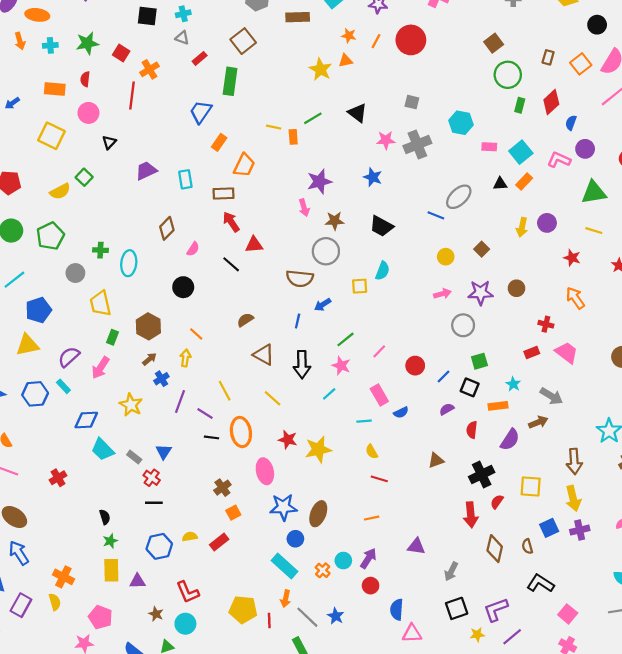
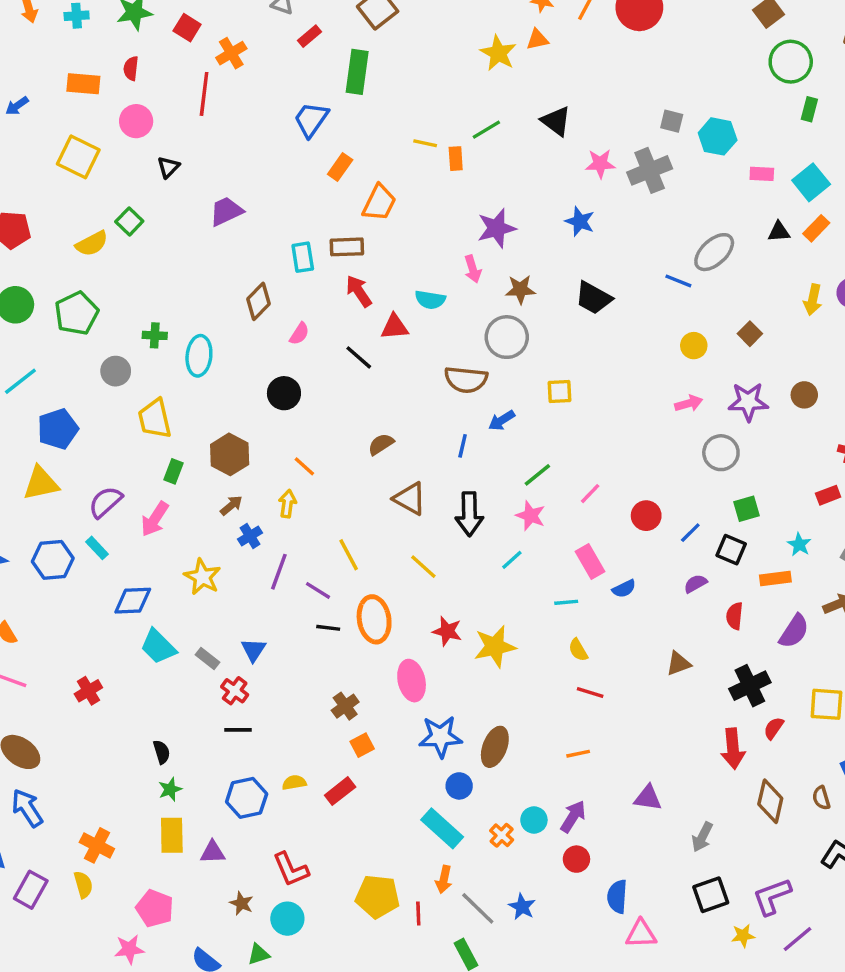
gray square: (412, 102) -> (672, 121), moved
cyan rectangle: (185, 179) -> (303, 257), moved
cyan semicircle: (383, 271) -> (430, 300), moved, turned 78

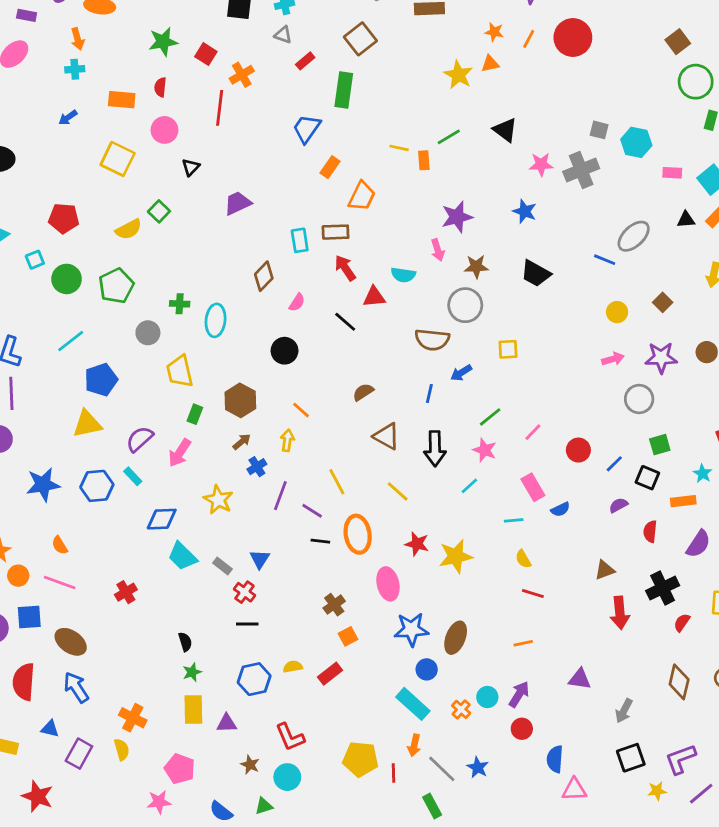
cyan cross: (77, 16) -> (75, 69), moved
red arrow: (733, 749) -> (620, 613), moved

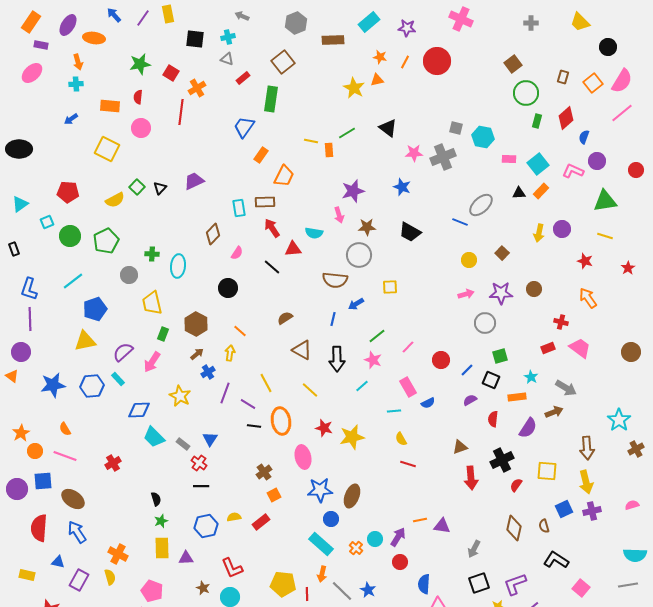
black triangle: (191, 167) -> (160, 188), moved
orange line: (523, 643) -> (420, 520), moved

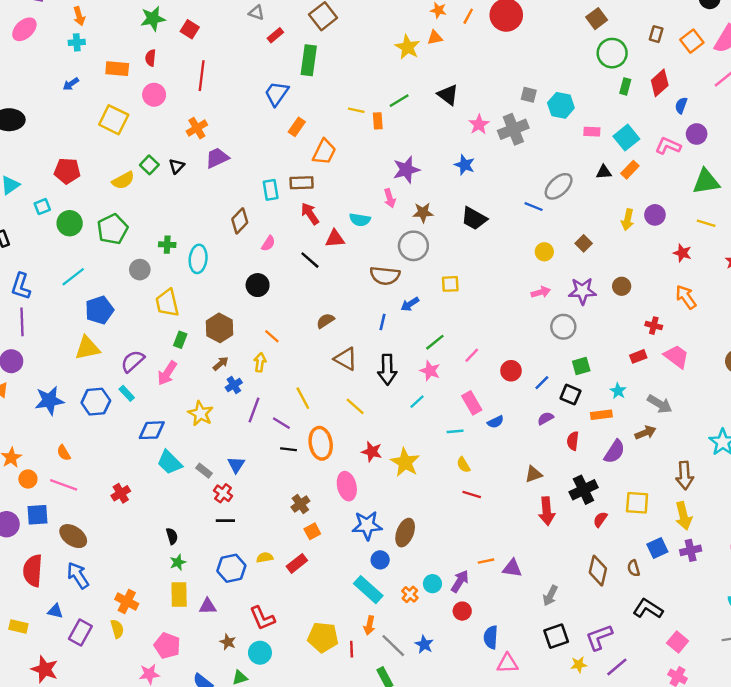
orange cross: (197, 88) -> (197, 128), moved
pink star: (414, 153) -> (479, 124), turned -30
yellow star: (352, 437) -> (405, 462), turned -30

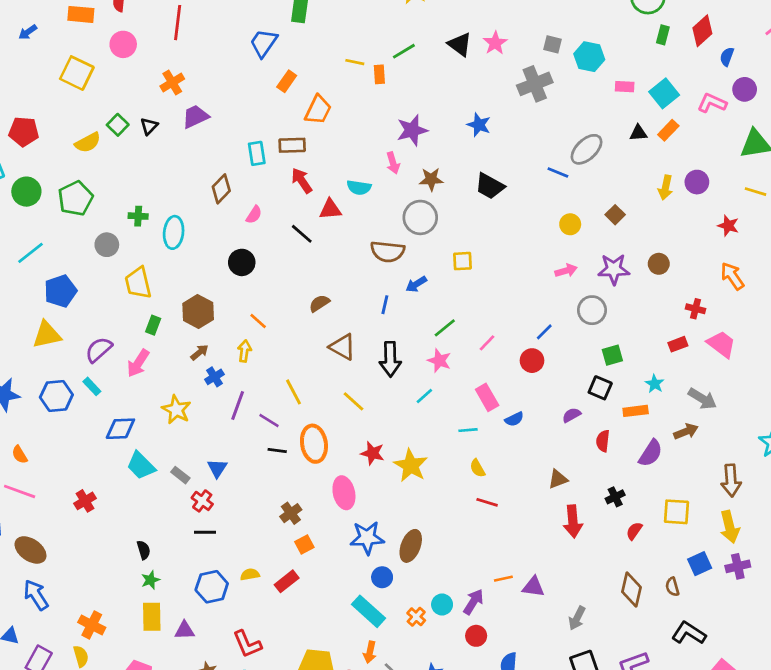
pink star: (479, 124) -> (495, 43), moved
blue line: (542, 383) -> (544, 332), moved
black cross: (584, 490) -> (615, 497), size x0.6

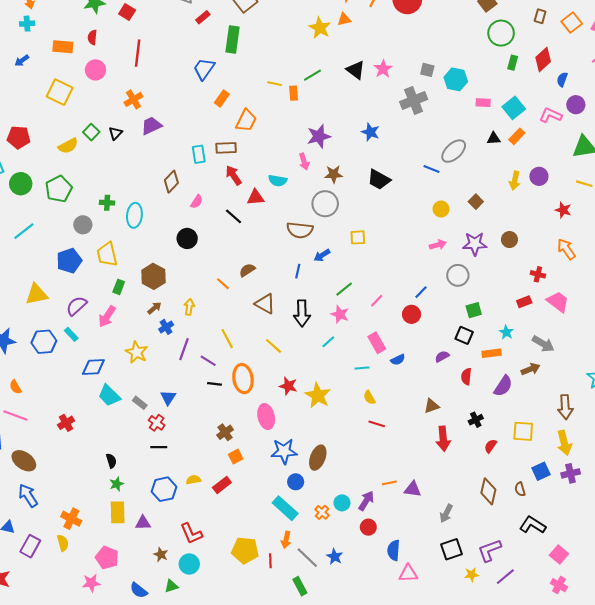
blue pentagon: (60, 291) -> (69, 261), moved
orange line: (258, 321) -> (223, 284), moved

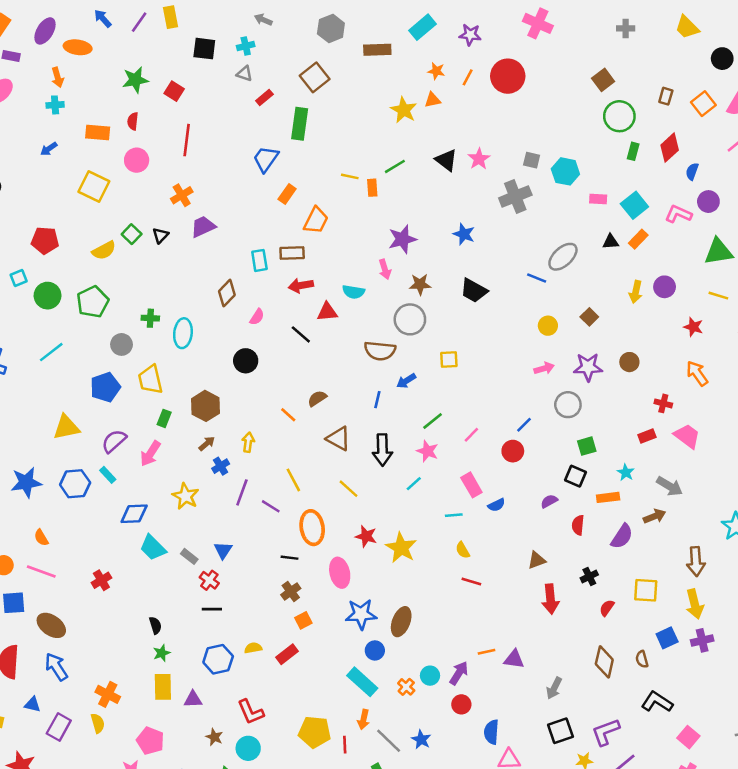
red arrow: (233, 175) -> (301, 286), turned -66
black line: (215, 384) -> (290, 558), moved

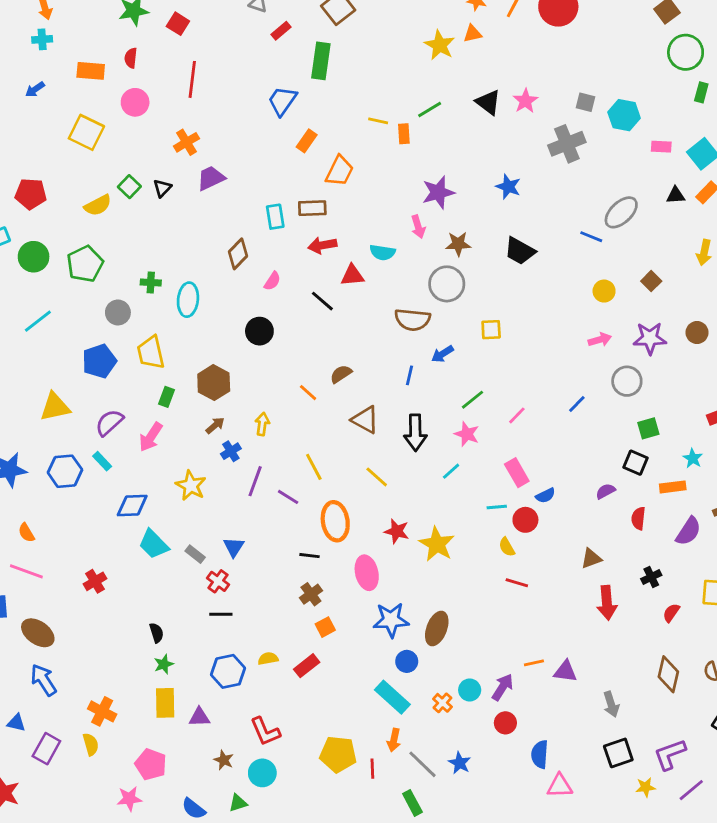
red circle: (513, 451) -> (525, 520), moved
gray arrow: (554, 688) -> (611, 704), turned -45

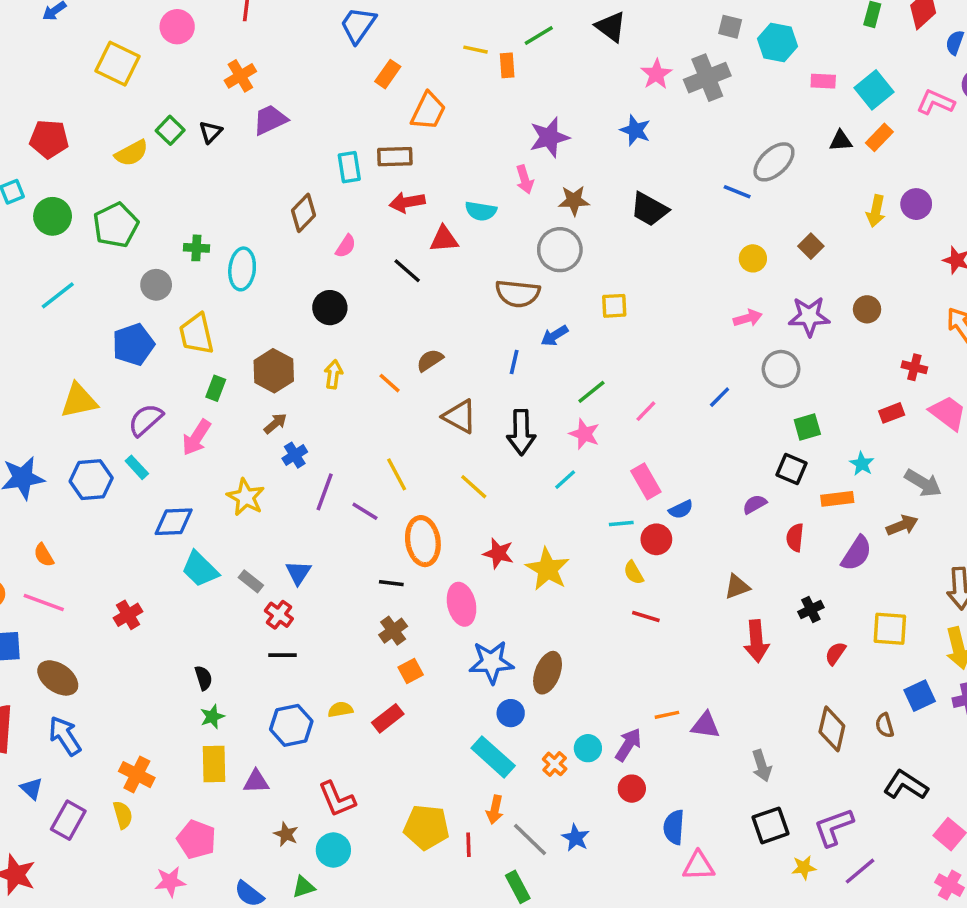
pink star: (525, 101) -> (656, 74), moved
yellow arrow: (262, 424) -> (333, 374), moved
blue triangle: (16, 723) -> (31, 789), turned 30

